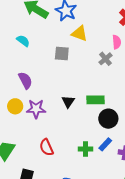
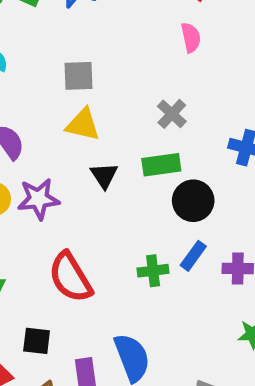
yellow triangle: (79, 33) -> (83, 125), moved
gray cross: (106, 59) -> (172, 114), moved
red semicircle: (46, 147) -> (70, 277), size x1.4

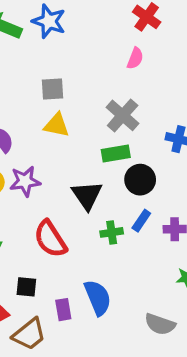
pink semicircle: (191, 38) -> (135, 58), turned 35
gray cross: (172, 114) -> (123, 115), size x1.5
black triangle: (104, 175) -> (87, 195), moved, size x1.5

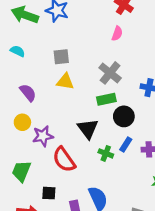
purple star: (25, 181) -> (43, 136), moved
green cross: (112, 232) -> (106, 153), turned 32

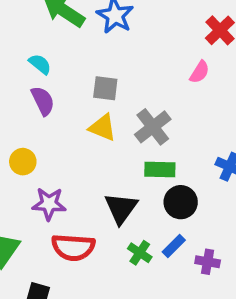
gray cross: (110, 73) -> (153, 127), moved
purple semicircle: (28, 93) -> (43, 101), moved
yellow circle: (22, 122) -> (23, 162), moved
red semicircle: (64, 160) -> (73, 247), turned -64

